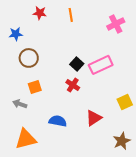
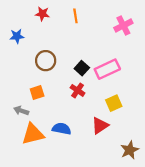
brown circle: (29, 58) -> (46, 61), moved
yellow square: (125, 102) -> (114, 103), moved
orange triangle: (26, 139) -> (33, 134), moved

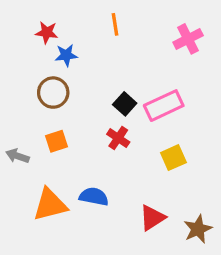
red star: (42, 14) -> (47, 32), moved
blue star: (17, 36) -> (66, 55), moved
brown circle: (46, 61) -> (53, 93), moved
gray arrow: (21, 111) -> (17, 156), moved
red triangle: (100, 126) -> (152, 218), moved

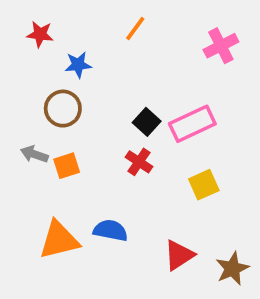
orange line: (115, 24) -> (135, 29), turned 45
red star: (47, 32) -> (40, 34), moved
gray arrow: (17, 156) -> (34, 154), moved

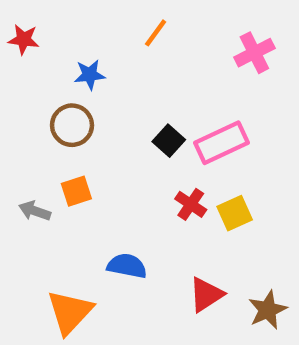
red star: (40, 34) -> (24, 40), moved
gray arrow: (34, 154) -> (35, 211), moved
red cross: (139, 162) -> (191, 204), moved
orange triangle: (59, 240) -> (70, 312), moved, turned -33

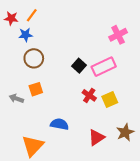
orange line: (156, 33) -> (32, 15), moved
pink cross: (254, 53) -> (118, 35), moved
blue star: (90, 75) -> (26, 35), moved
brown star: (268, 310) -> (125, 132), moved

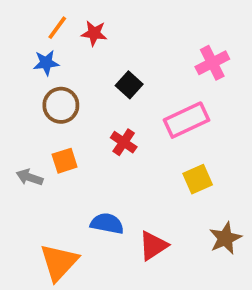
red star: (11, 18) -> (94, 33), moved
black square: (79, 66) -> (129, 85), moved
red cross: (89, 95) -> (124, 142), moved
red triangle: (96, 138) -> (153, 246), moved

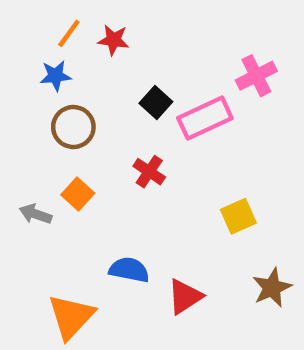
pink rectangle: (186, 120) -> (205, 118), moved
orange square: (65, 161) -> (78, 194), turned -30

